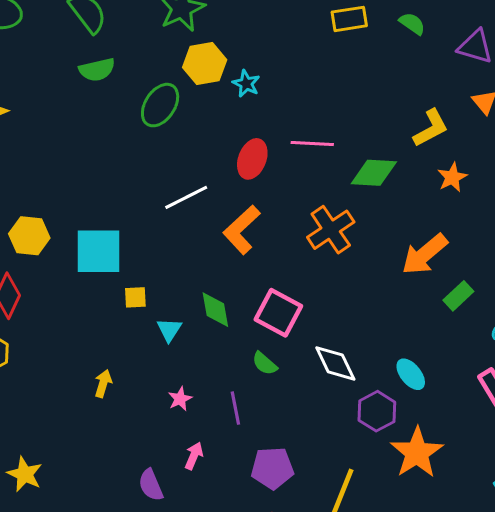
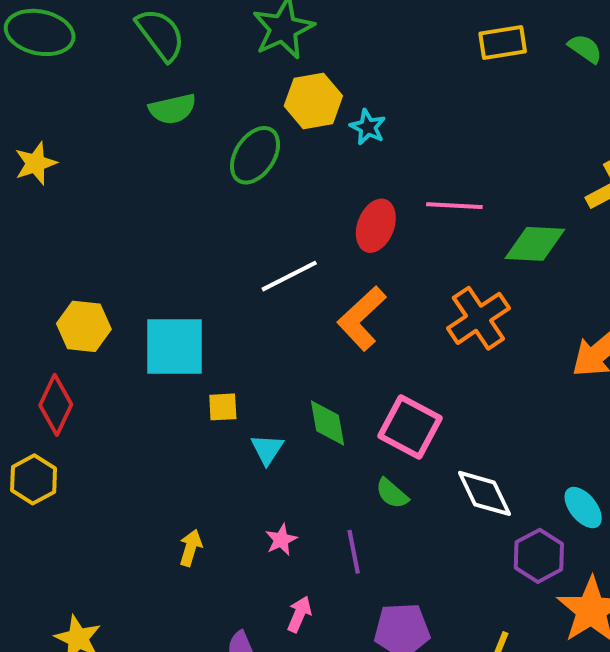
yellow arrow: (103, 383) -> (191, 548), moved

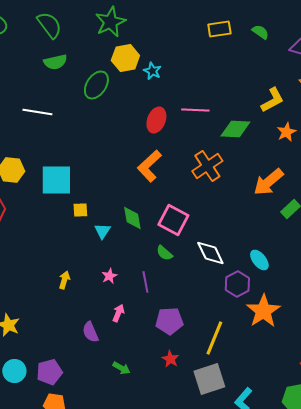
white line: (289, 276) -> (37, 112), moved, turned 36

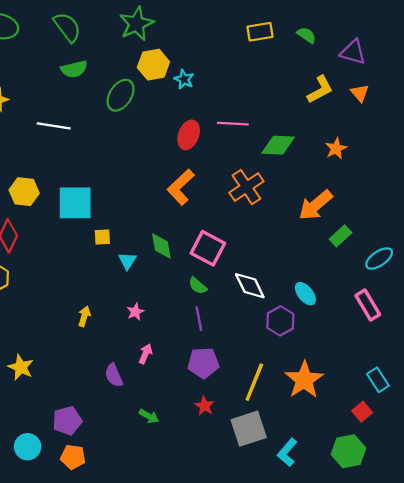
yellow L-shape: (272, 100) -> (320, 90), moved
purple line: (145, 282) -> (199, 319), moved
orange star: (263, 311) -> (304, 380), moved
cyan circle: (14, 371) -> (28, 447), moved

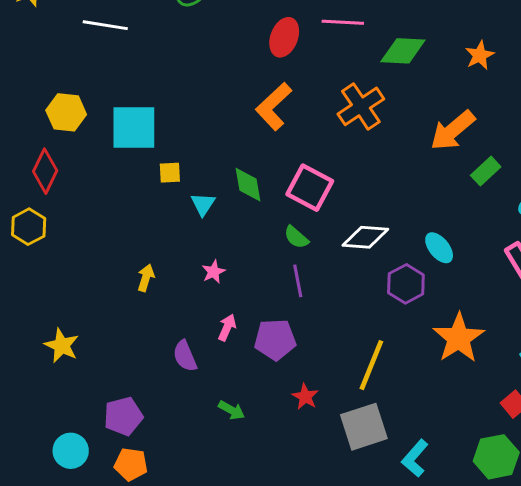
white diamond: (250, 286) -> (365, 237), turned -60
purple pentagon: (203, 363) -> (275, 339), moved
orange star: (304, 380) -> (459, 338), moved

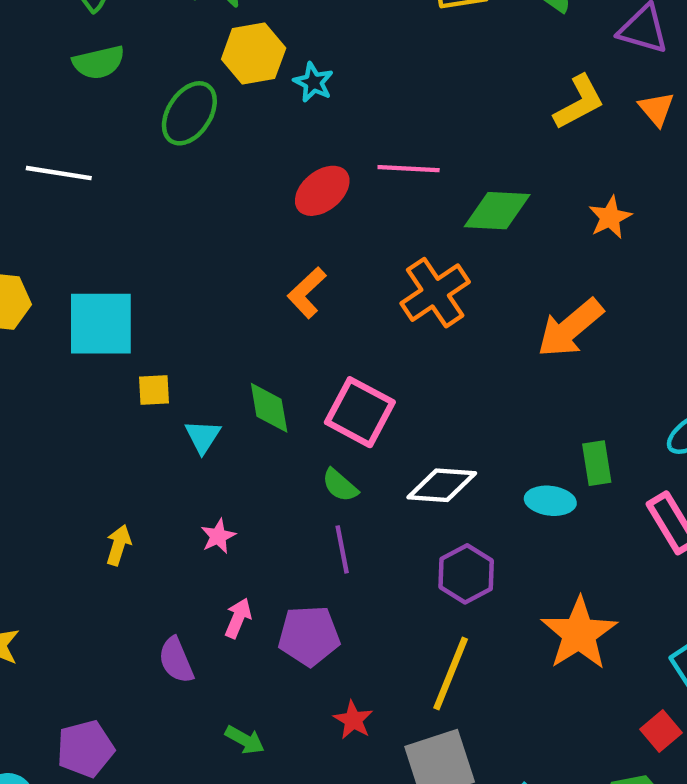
red ellipse: (284, 37) -> (322, 191), turned 30
orange L-shape: (274, 106) -> (307, 293), size x0.7
green rectangle: (486, 171) -> (597, 463), moved, turned -56
cyan ellipse: (439, 248) -> (550, 501), turned -44
purple hexagon: (406, 284) -> (466, 574), moved

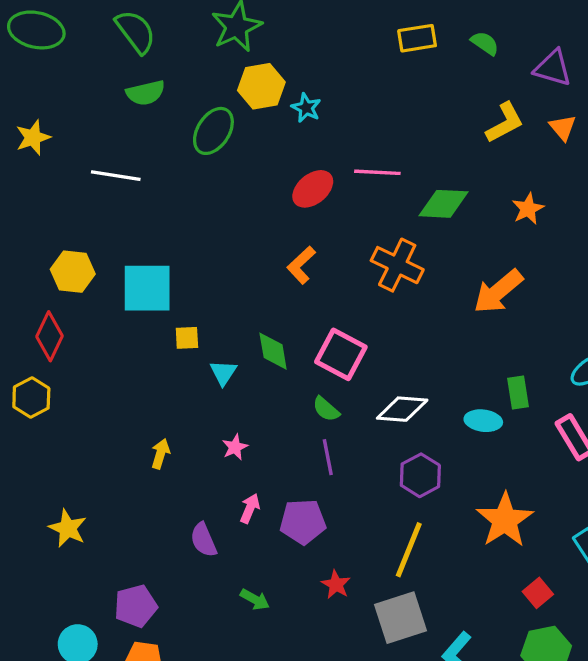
orange cross: (435, 293) -> (397, 265), turned -30
red square: (661, 731) -> (538, 593), moved

